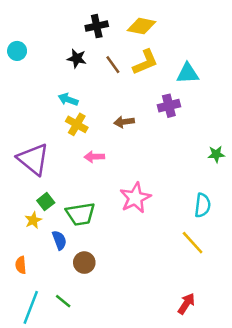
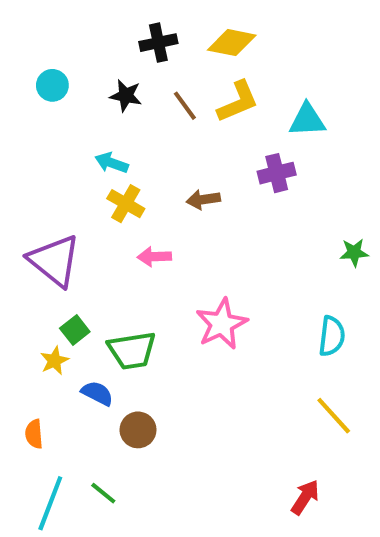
cyan circle: (17, 51) -> (52, 85), moved
blue semicircle: (59, 240) -> (97, 393), turned -42
yellow line: (193, 243) -> (334, 416), moved

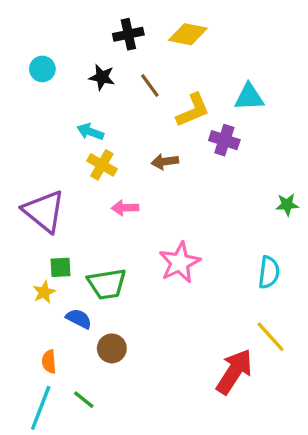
yellow L-shape: (238, 102) -> (193, 110), moved
purple cross: (277, 173) -> (224, 140), turned 32
green square: (75, 330) -> (61, 267), turned 35
orange semicircle: (34, 434) -> (49, 362), moved
red arrow: (305, 497) -> (234, 372), moved, size x1.6

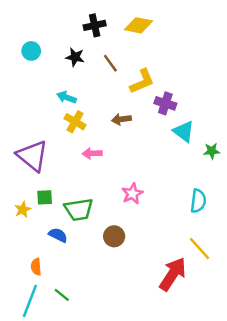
cyan triangle: (249, 97) -> (184, 131), moved, turned 40
pink star: (180, 262) -> (132, 194), size x0.7
yellow star: (44, 292) -> (23, 209), moved
brown circle: (112, 348) -> (114, 236), moved

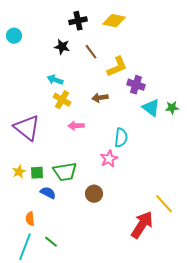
cyan circle: (31, 51) -> (14, 36), moved
green star: (212, 151) -> (172, 108), moved
green square: (45, 197) -> (37, 173), moved
cyan semicircle: (198, 201) -> (121, 138), moved

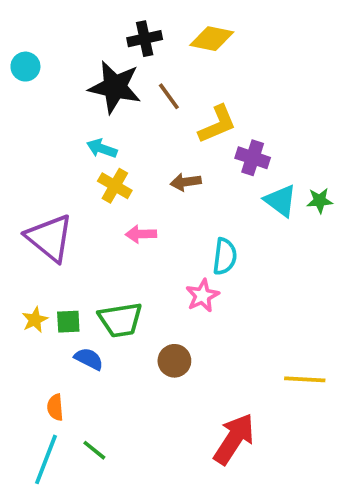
black star: (62, 47) -> (115, 87), size x1.8
yellow line: (164, 204) -> (305, 379), turned -45
red arrow: (142, 225) -> (234, 439), moved

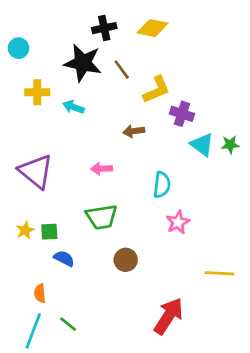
yellow cross: (115, 186) -> (37, 92), moved, turned -30
pink star: (202, 296) -> (178, 222), moved
green trapezoid: (120, 320) -> (102, 217), moved

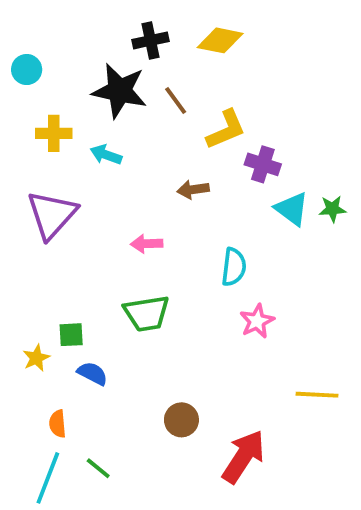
purple triangle: (36, 171) -> (52, 215), moved, turned 33
yellow star: (25, 230) -> (36, 358), moved
brown circle: (126, 260) -> (181, 420), moved

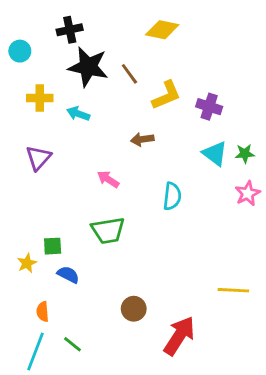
black cross: (150, 40) -> (70, 30), moved
purple cross: (263, 164) -> (209, 107), moved
purple triangle: (52, 215) -> (38, 158), size x0.7
pink arrow: (147, 244) -> (108, 179), turned 35
pink star: (257, 321) -> (248, 193), moved

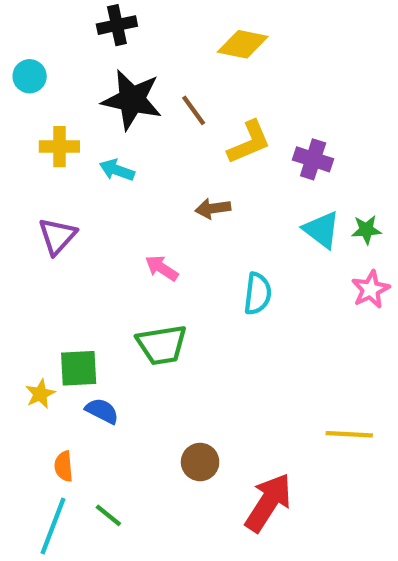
black cross: (70, 30) -> (117, 25), moved
green square: (53, 246) -> (79, 368), size x1.4

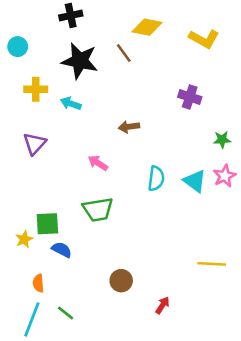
brown line: (194, 110) -> (124, 53), moved
yellow L-shape: (249, 142) -> (204, 39), moved, turned 52
cyan triangle: (322, 230) -> (195, 181), moved
red arrow: (268, 503) -> (163, 305), size x0.5

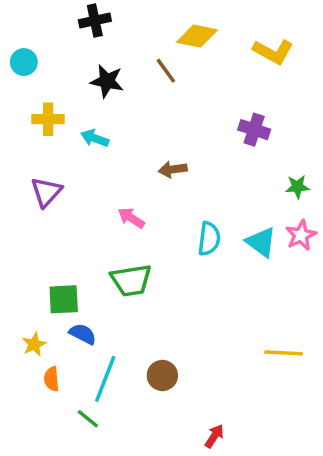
black star: (80, 61) -> (107, 81), size x0.7
yellow star: (24, 239) -> (34, 344), moved
red arrow: (163, 305) -> (214, 436), moved
cyan line: (32, 319) -> (105, 379), moved

